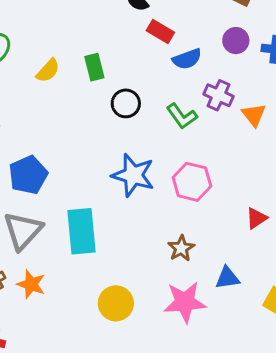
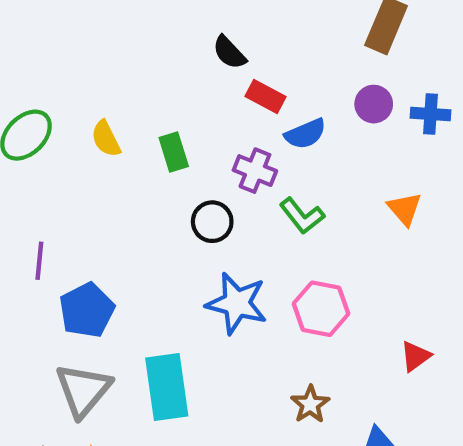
yellow semicircle: (48, 71) -> (106, 139), moved, turned 115
purple cross: (218, 95) -> (255, 171), moved
black circle: (126, 103) -> (212, 222), moved

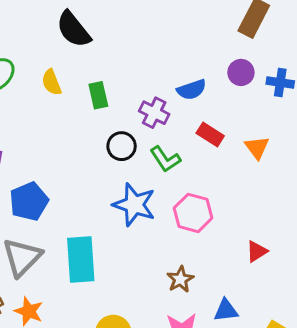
black semicircle: (229, 52) -> (73, 29), moved, size x1.5
red rectangle: (266, 97) -> (210, 135), moved
green L-shape: (302, 216) -> (165, 159), moved

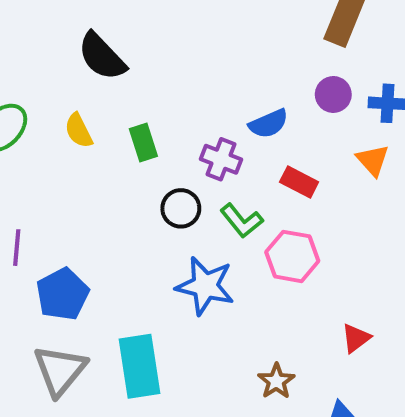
orange triangle: (257, 148) -> (373, 160), moved
pink hexagon: (193, 213) -> (292, 256), moved
red triangle: (257, 251) -> (356, 338), moved

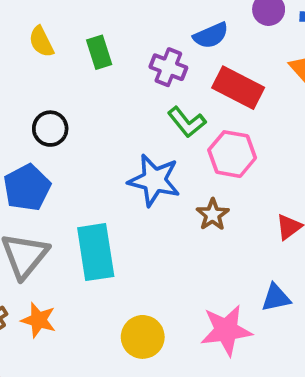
red rectangle: (299, 182) -> (238, 88), size x1.5
black circle: (181, 208) -> (50, 129), moved
brown star: (276, 381) -> (213, 215), moved

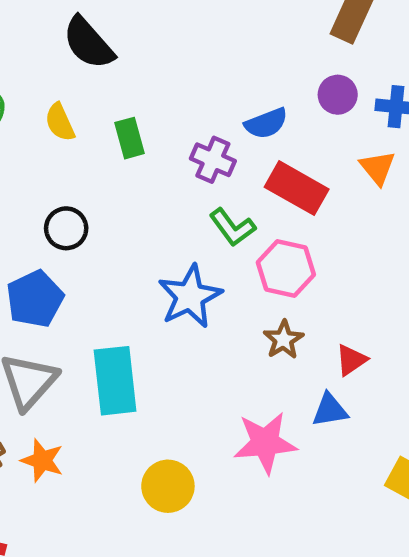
blue star: (154, 180) -> (190, 296), turned 30
brown star: (213, 215) -> (283, 340), moved
blue triangle: (276, 298) -> (330, 410), moved
pink star: (226, 330) -> (265, 443), moved

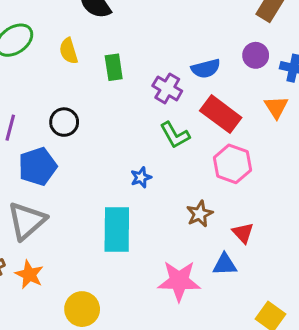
pink hexagon: (286, 269) -> (232, 164), moved
blue star: (190, 296) -> (141, 177), size x0.5
red triangle: (351, 360) -> (243, 233), turned -45
cyan rectangle: (115, 381) -> (117, 229), moved
yellow circle: (168, 486) -> (82, 309), moved

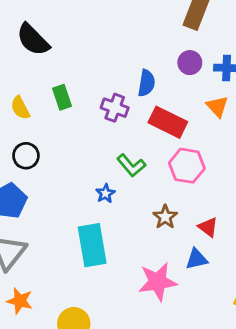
yellow semicircle: (69, 51) -> (20, 108), moved
blue semicircle: (206, 69) -> (146, 83), turned -56
green L-shape: (175, 135) -> (131, 165), moved

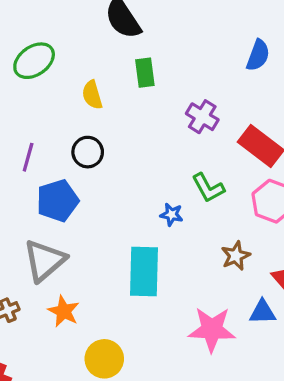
blue semicircle: (146, 83) -> (258, 55), moved
green rectangle: (62, 97) -> (145, 73), moved
blue star: (105, 193) -> (172, 215), turned 30
orange star: (20, 301) -> (64, 311), moved

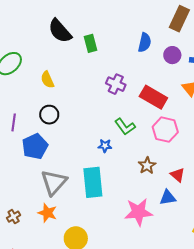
green rectangle: (145, 73) -> (91, 43), moved
gray triangle: (45, 260) -> (54, 182), moved

